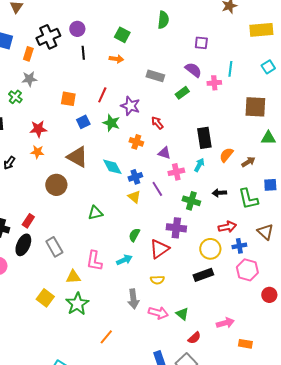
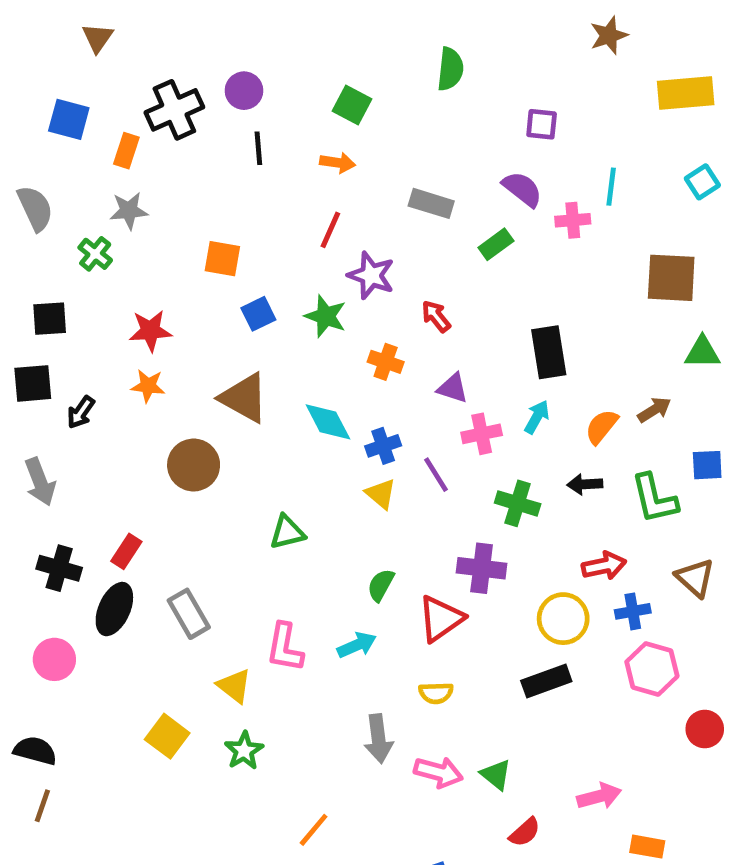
red line: (102, 95) -> (330, 230), moved
orange semicircle: (226, 155) -> (602, 427), moved
yellow triangle: (73, 277) -> (234, 686), turned 42
green star: (77, 304) -> (244, 751), size x0.7

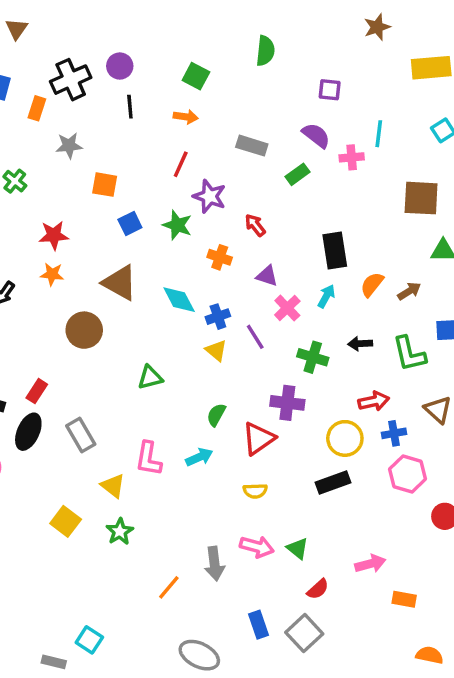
gray star: (129, 211) -> (69, 146), moved
orange semicircle: (602, 427) -> (372, 284), moved
pink cross: (482, 434) -> (287, 308), turned -32
gray arrow: (378, 739) -> (215, 564), moved

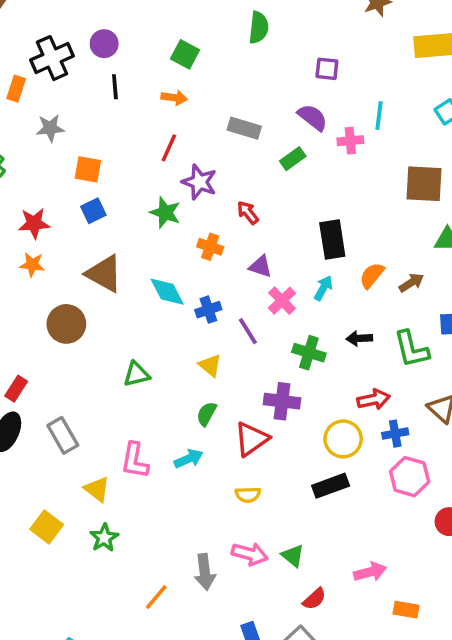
blue square: (130, 223) -> (93, 211), moved
yellow triangle: (216, 350) -> (210, 365), moved

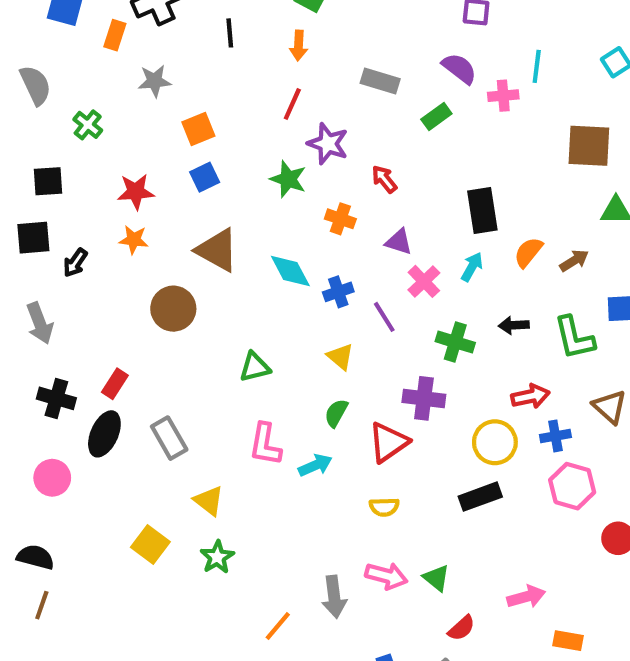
orange arrow: (174, 98) -> (299, 46), turned 85
orange square: (88, 169) -> (198, 129), turned -32
pink L-shape: (135, 461) -> (265, 444), moved

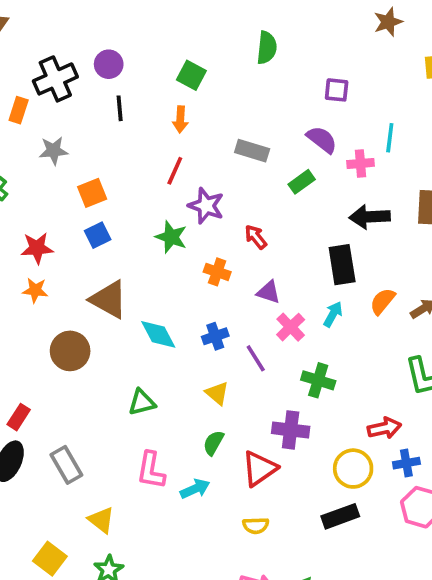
cyan diamond: (290, 271) -> (158, 334), moved
black arrow: (514, 325) -> (370, 217), moved, size x1.5

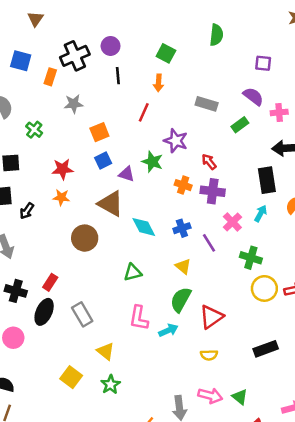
red line: (175, 171) -> (144, 112), moved
purple triangle: (269, 292) -> (127, 174), moved
purple cross: (291, 430) -> (213, 191), moved
green semicircle: (213, 443) -> (181, 300), size x1.5
yellow circle: (353, 469) -> (264, 288), moved

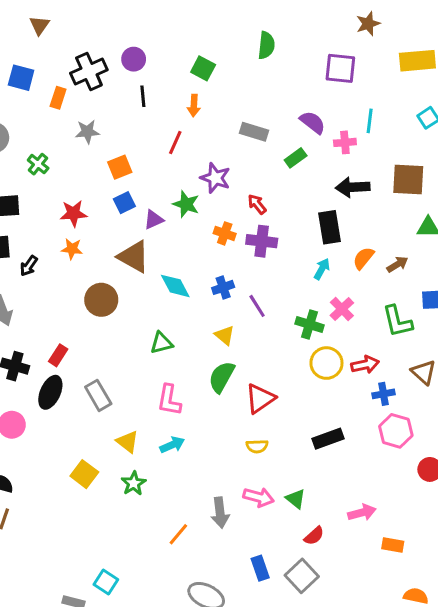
purple square: (263, 63) -> (340, 68), moved, size x1.5
purple triangle: (127, 174) -> (154, 220), turned -42
pink cross: (232, 222) -> (342, 309), moved
cyan arrow: (168, 330) -> (172, 445), moved

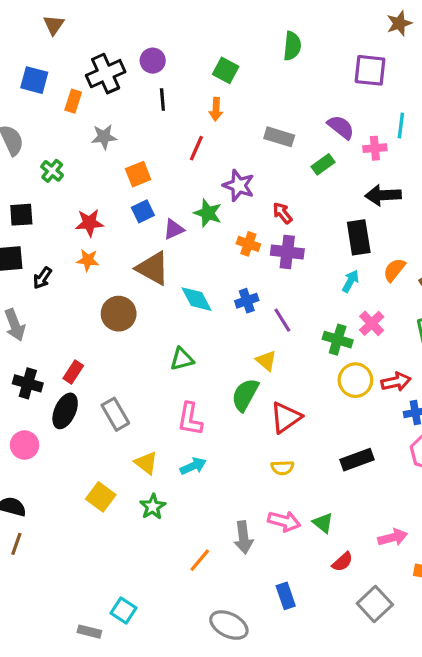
yellow triangle: (225, 335) -> (266, 361), moved
gray square: (302, 576) -> (375, 604), moved

